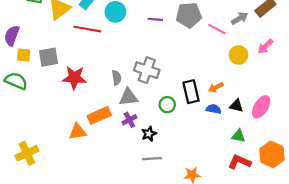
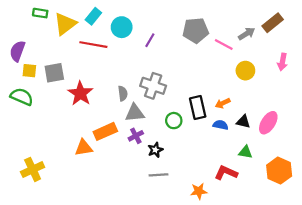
purple line: (155, 19) -> (150, 40), moved, turned -64
pink arrow: (265, 46) -> (282, 62), moved, turned -35
red star: (74, 78) -> (80, 93), turned 30
red L-shape: (240, 162) -> (226, 173), moved

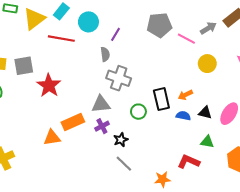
gray semicircle: (123, 93) -> (105, 54), moved
gray line: (159, 175) -> (124, 164), turned 48

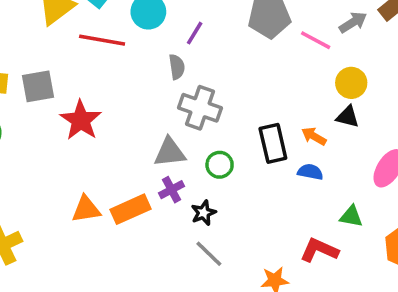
orange arrow: (185, 95) -> (314, 136), turned 56
green circle: (138, 112) -> (220, 165), moved
black triangle: (205, 113) -> (348, 117), moved
orange rectangle: (73, 122) -> (131, 209), moved

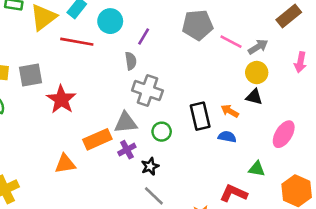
gray arrow: (353, 22) -> (258, 47), moved
orange rectangle: (131, 209) -> (97, 139), moved

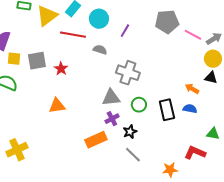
gray semicircle: (131, 61) -> (100, 50), moved, turned -64
red star: (61, 99) -> (61, 69), moved, size x0.6
black rectangle: (200, 116) -> (167, 110), moved
orange rectangle: (97, 139) -> (96, 140), moved
orange triangle: (65, 164) -> (57, 106), moved

